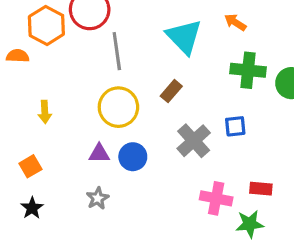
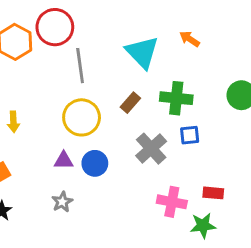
green cross: (248, 70) -> (176, 98), moved

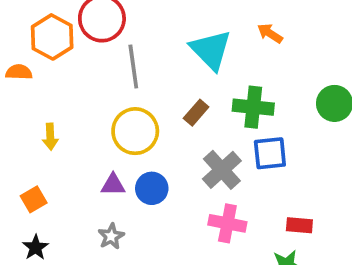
blue square: (190, 135) -> (270, 153), size x1.4
pink cross: (172, 202) -> (227, 223), moved

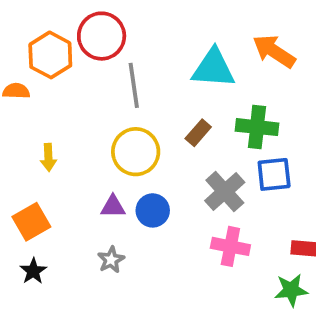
orange arrow: (270, 33) -> (274, 51), size x1.6
cyan triangle: (211, 50) -> (213, 68), turned -42
orange square: (34, 199) -> (31, 222), size x1.4

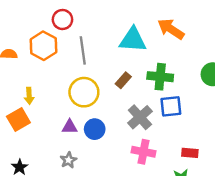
red circle: (102, 36) -> (62, 20), size x0.7
orange hexagon: (50, 55) -> (43, 46), moved
orange square: (31, 222) -> (18, 120), moved

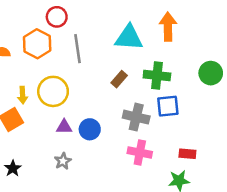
orange arrow: (171, 29) -> (168, 27), turned 56
yellow circle: (84, 92) -> (53, 91), moved
gray cross: (140, 117) -> (136, 117), turned -35

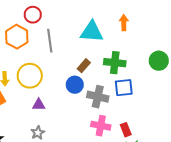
orange arrow: (168, 27) -> (124, 23), size x0.7
blue circle: (90, 129) -> (75, 85), moved
red rectangle: (187, 154) -> (126, 130), moved, turned 64

